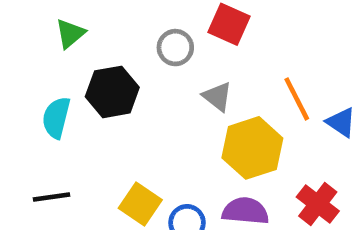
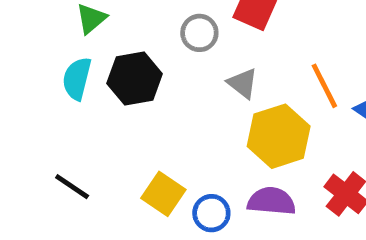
cyan semicircle: (56, 118) -> (77, 79), moved
black line: (52, 197) -> (72, 187), turned 42

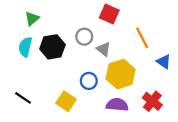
gray circle: (199, 33) -> (84, 37), moved
orange line: (324, 86) -> (142, 38), moved
blue circle: (211, 213) -> (89, 81), moved

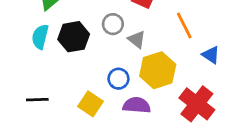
black line: (23, 98) -> (37, 100), turned -36
red cross: (152, 101) -> (197, 104), size x1.4
purple semicircle: (117, 105) -> (137, 105), moved

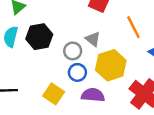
gray circle: (113, 24) -> (73, 51), moved

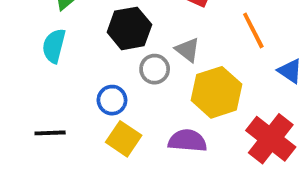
black hexagon: (39, 37) -> (129, 28), moved
blue circle: (77, 72) -> (112, 100), moved

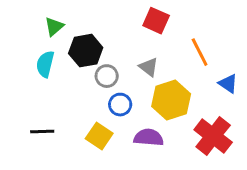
black hexagon: (129, 28) -> (86, 51), moved
gray circle: (155, 69) -> (107, 76), moved
blue circle: (112, 100) -> (120, 105), moved

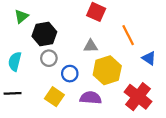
cyan semicircle: (45, 64) -> (15, 61), moved
gray triangle: (149, 67) -> (91, 46), turned -40
gray circle: (107, 76) -> (49, 58), moved

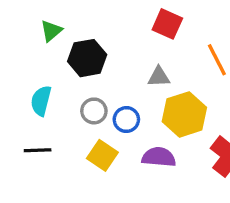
gray circle: (49, 58) -> (94, 111), moved

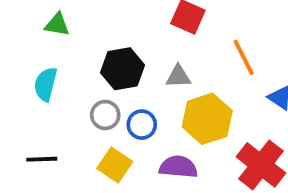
green triangle: (51, 31) -> (57, 25), turned 50
black hexagon: (87, 58) -> (123, 69), moved
cyan semicircle: (41, 101) -> (46, 84), moved

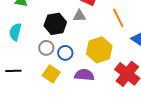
gray triangle: (178, 76) -> (79, 16), moved

